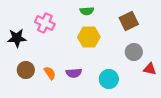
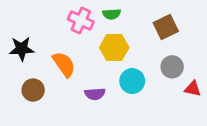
pink cross: (45, 23) -> (81, 21), moved
orange semicircle: (50, 73) -> (64, 64), moved, size x1.5
cyan circle: (109, 79) -> (132, 81), moved

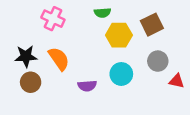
pink cross: (81, 21) -> (53, 19), moved
yellow hexagon: (114, 48) -> (119, 35), moved
black star: (22, 49) -> (26, 56), moved

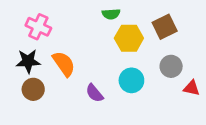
pink cross: (53, 19) -> (38, 27), moved
purple semicircle: (87, 86) -> (94, 93), turned 54

